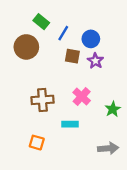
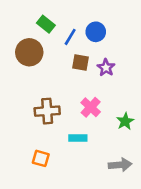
blue circle: (91, 39) -> (96, 32), moved

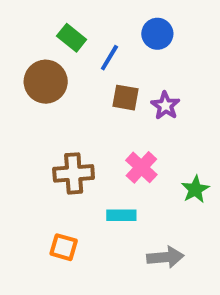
blue circle: (96, 32) -> (157, 34), moved
gray arrow: (120, 165) -> (165, 257), moved

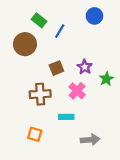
blue circle: (157, 34) -> (94, 16), moved
brown square: (125, 98) -> (56, 68), moved, turned -32
purple star: (165, 106) -> (85, 67), moved
green star: (195, 189) -> (106, 79), moved

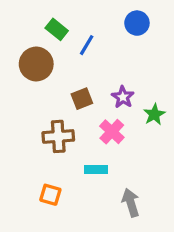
gray arrow: (90, 140) -> (131, 203), turned -102

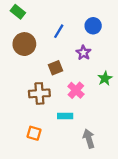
blue circle: (137, 23) -> (93, 26), moved
green rectangle: (57, 29) -> (18, 12), moved
purple star: (123, 97) -> (83, 53), moved

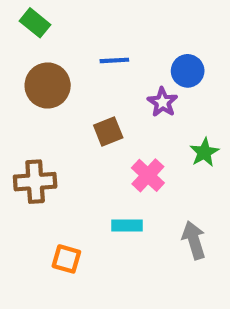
blue circle: (93, 26) -> (188, 71), moved
blue line: (59, 31) -> (114, 60), turned 56
brown cross: (39, 93) -> (35, 182), moved
gray arrow: (89, 139) -> (194, 240), moved

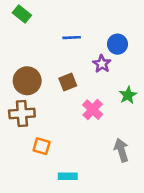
brown circle: (48, 85) -> (27, 81), moved
cyan rectangle: (127, 226) -> (68, 176), moved
orange square: (66, 259) -> (42, 146), moved

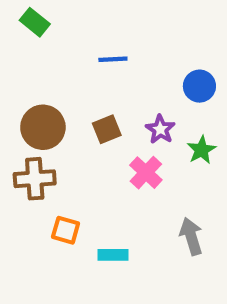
blue circle: (117, 44) -> (199, 86), moved
purple star: (102, 64) -> (160, 129), moved
cyan rectangle: (68, 176) -> (113, 255), moved

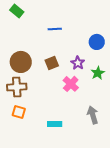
orange square: (66, 230) -> (19, 112), moved

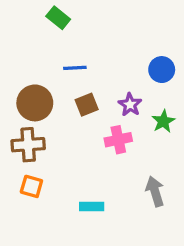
green rectangle: (17, 11) -> (58, 18), moved
blue line: (55, 29) -> (75, 68), moved
pink cross: (71, 84) -> (118, 140), turned 35

